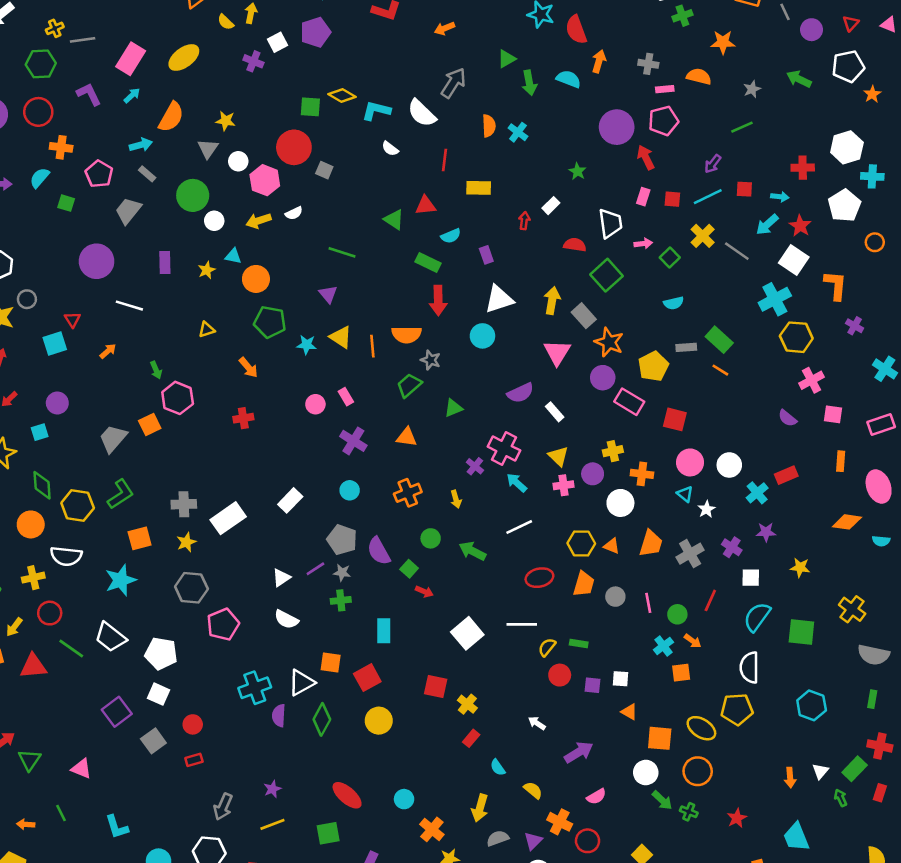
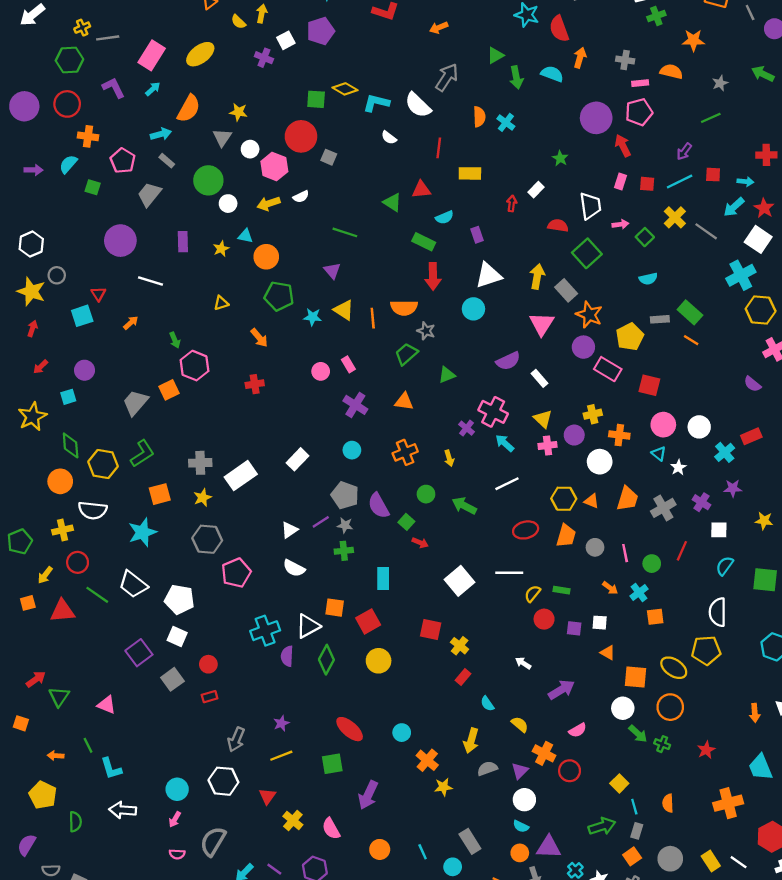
cyan semicircle: (757, 617) -> (725, 566), size x0.7
orange arrow: (693, 641) -> (610, 588), moved
cyan L-shape: (117, 827) -> (111, 768), moved

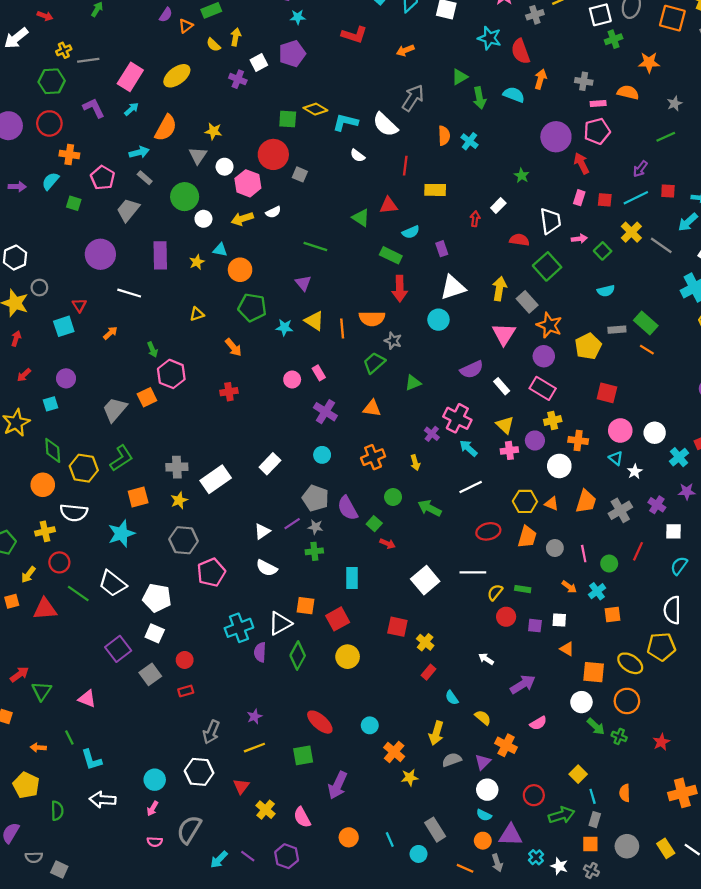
purple rectangle: (183, 242) -> (160, 255), size x1.4
pink rectangle: (608, 369) -> (543, 388), moved
red circle: (570, 771) -> (534, 795), moved
orange square: (632, 856) -> (590, 844), turned 35

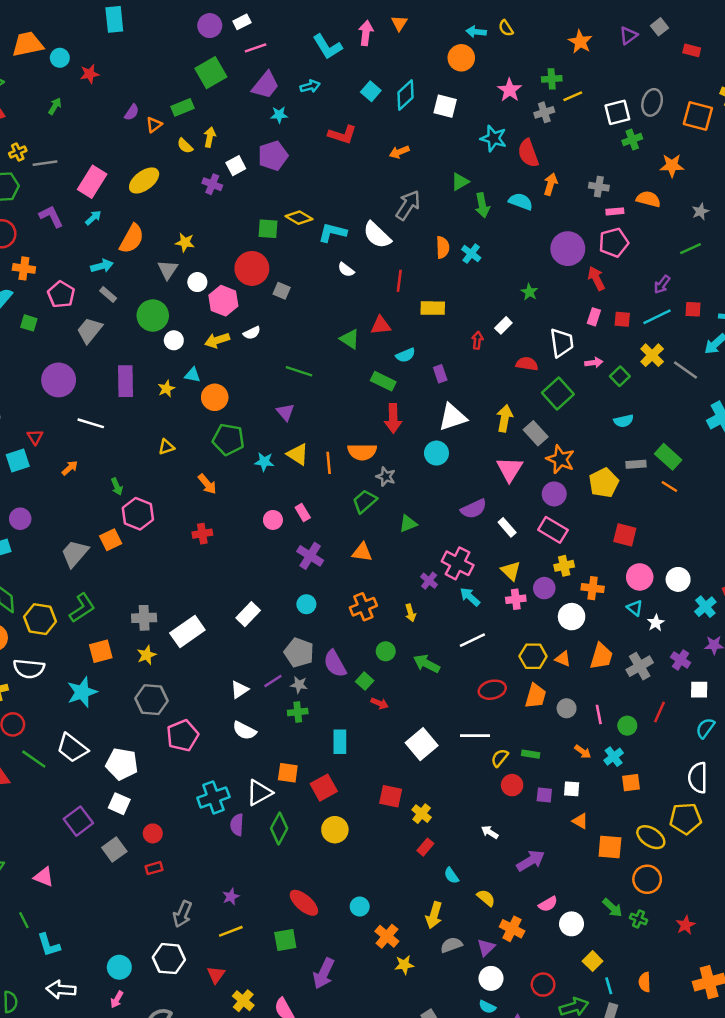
white circle: (581, 702) -> (572, 924), moved

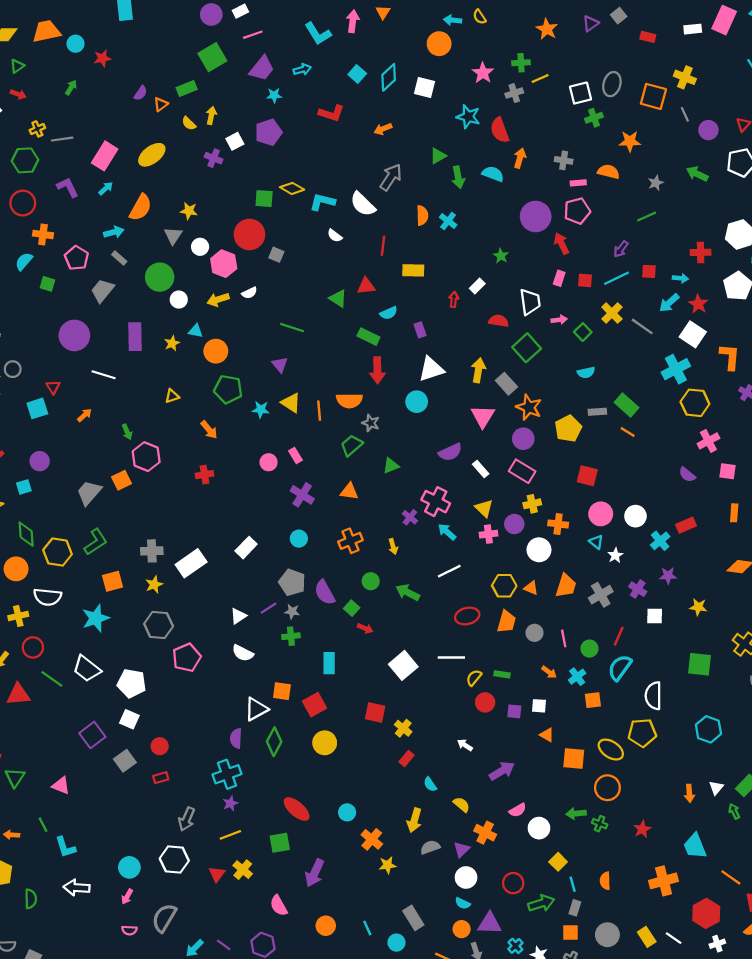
cyan semicircle: (705, 728) -> (620, 668), moved, size x1.4
cyan cross: (213, 797) -> (227, 774), moved
green arrow: (612, 908) -> (576, 814), turned 132
yellow cross: (243, 1001) -> (243, 870), moved

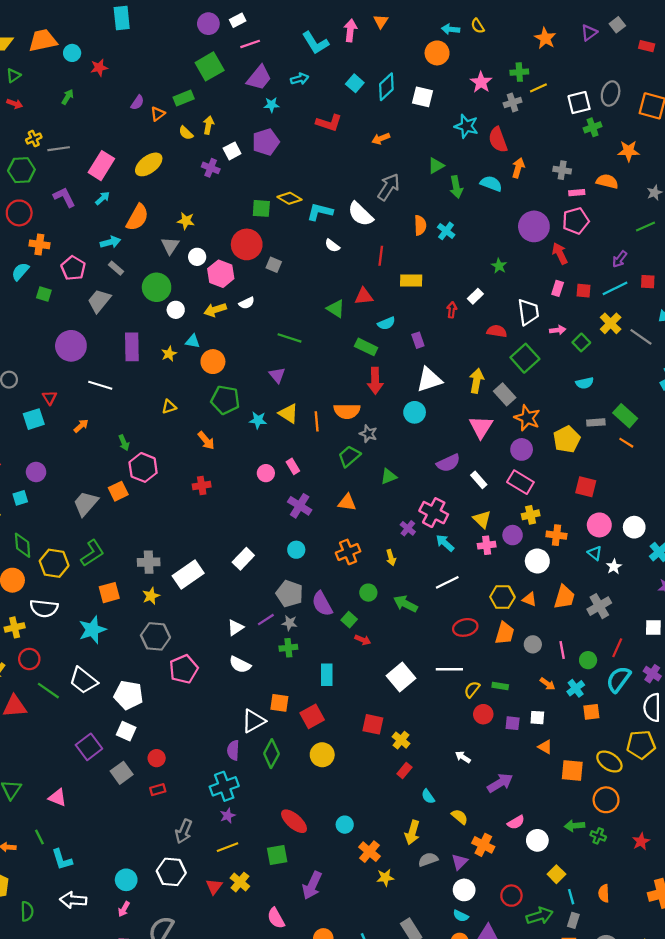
purple cross: (638, 589) -> (652, 674), moved

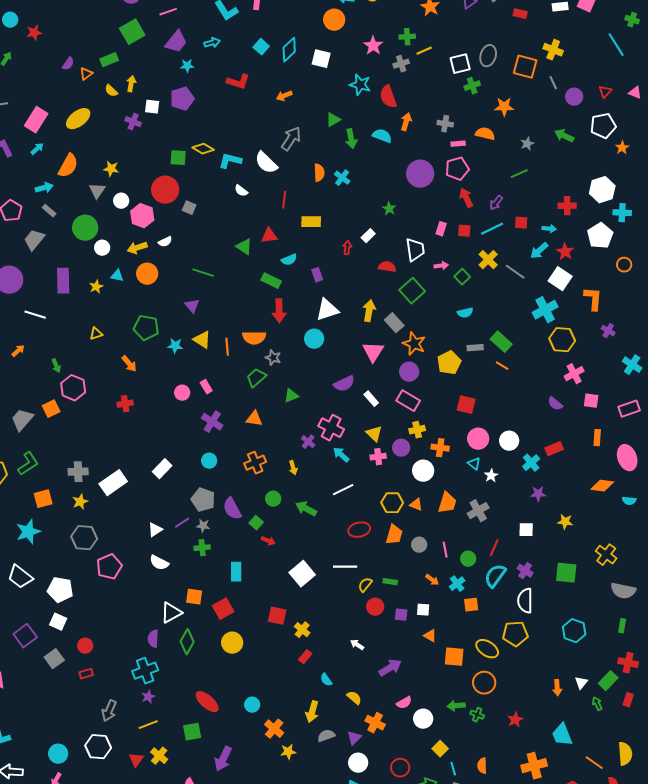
white square: (232, 151) -> (152, 107), turned 35
red arrow: (560, 253) -> (466, 198), moved
orange circle: (213, 362) -> (147, 274), moved

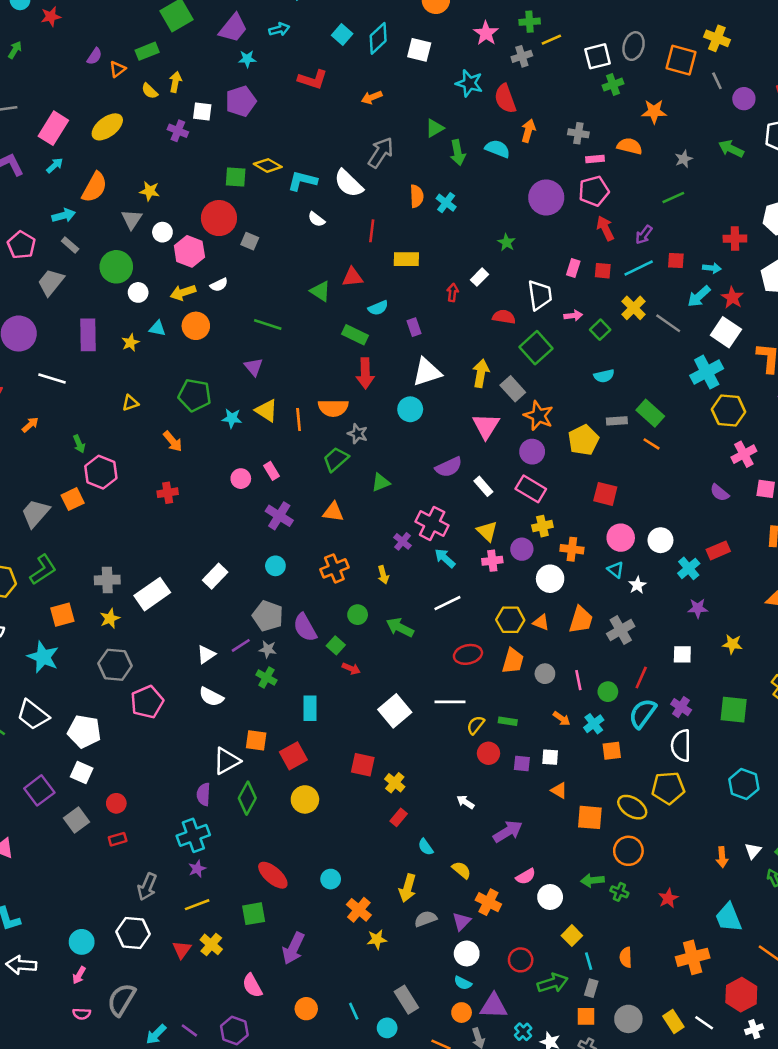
cyan star: (28, 532) -> (43, 657), turned -30
green cross: (202, 548) -> (266, 678), turned 35

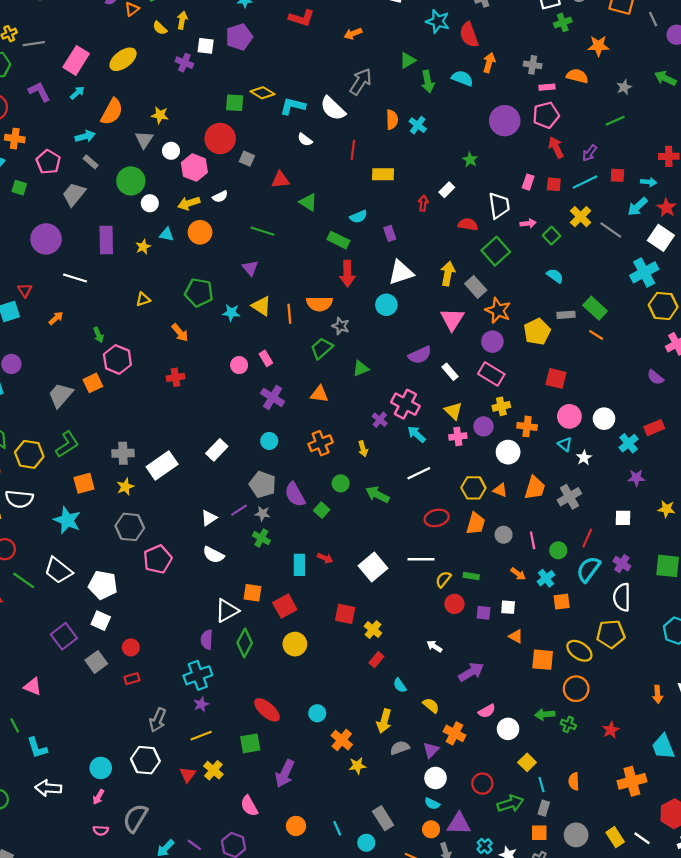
red triangle: (352, 277) -> (280, 180), moved
cyan semicircle: (604, 376) -> (555, 276), turned -132
red arrow: (351, 669) -> (325, 558), moved

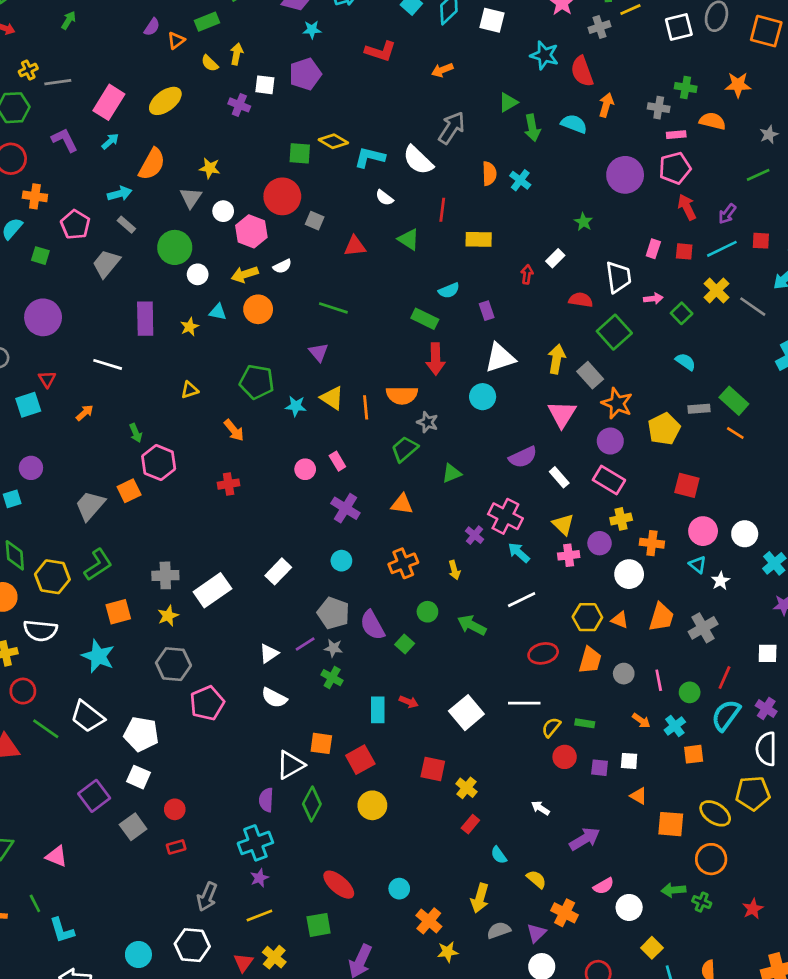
green cross: (563, 22) -> (686, 87), moved, turned 30
green triangle: (308, 202) -> (409, 239), moved
purple circle: (46, 239) -> (43, 317), moved

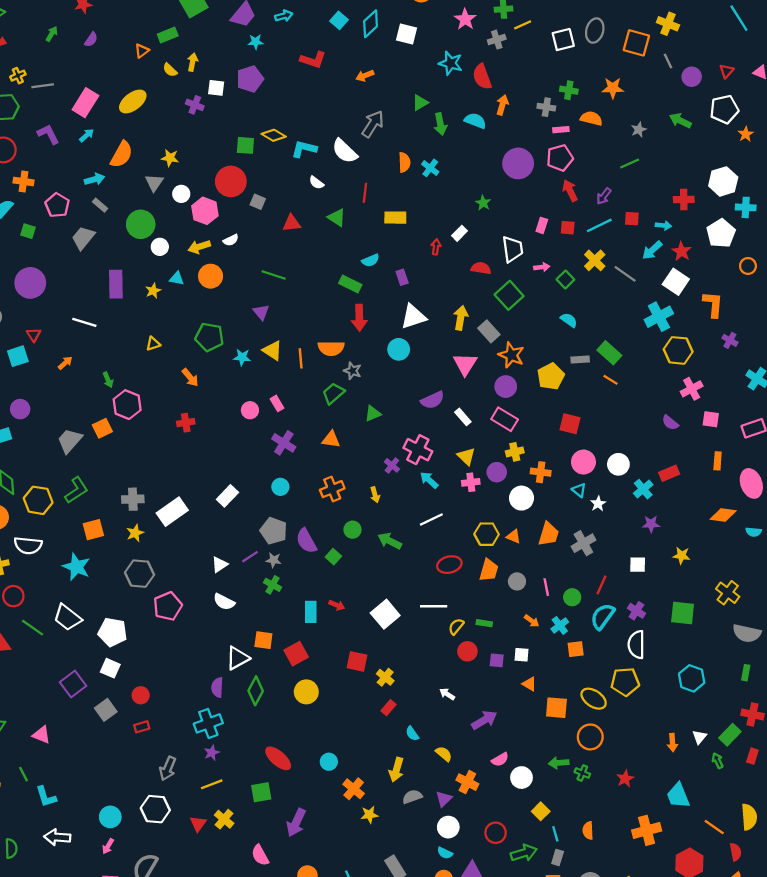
purple semicircle: (152, 27) -> (91, 40), moved

